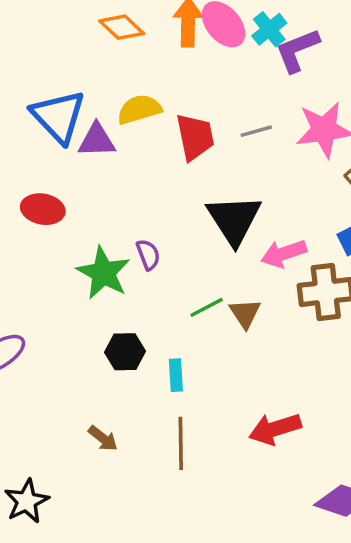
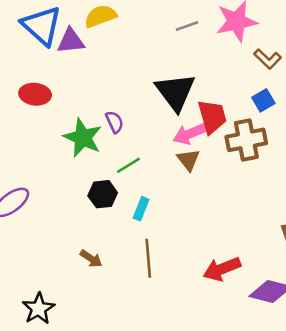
red trapezoid: (195, 137) -> (212, 117), moved
pink arrow: (284, 254) -> (189, 134), moved
green line: (207, 307) -> (128, 165), moved
cyan rectangle: (176, 375) -> (141, 209), turned 30
red arrow: (275, 429) -> (222, 269), moved

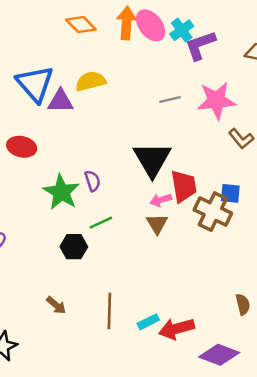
blue square: (263, 100) -> (230, 193), moved, turned 30
pink arrow: (189, 134) -> (161, 200), size x0.7
brown cross: (246, 140) -> (213, 212), turned 30
cyan rectangle: (141, 209) -> (148, 322), moved, turned 35

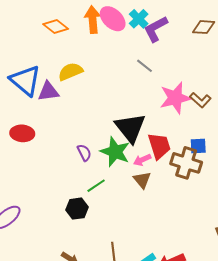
gray line: (170, 100) -> (144, 66), moved, turned 60
pink star: (216, 100) -> (175, 98), moved
green star: (61, 192) -> (115, 152), moved

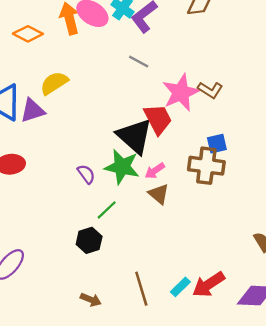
red trapezoid: (159, 146) -> (158, 119), moved

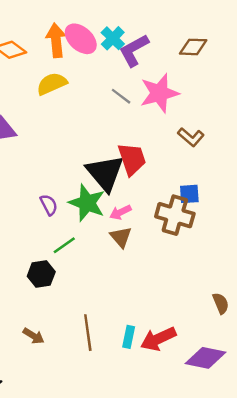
yellow semicircle: (54, 83) -> (52, 84), moved
pink star: (181, 93) -> (159, 93), moved
cyan rectangle: (180, 287) -> (129, 337), turned -42

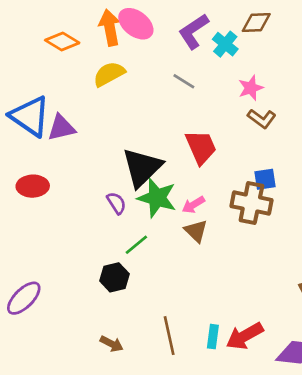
cyan cross: (113, 38) -> (225, 44), moved
pink star: (159, 93) -> (251, 88), moved, size x0.6
black triangle: (105, 173) -> (142, 167), moved, turned 30

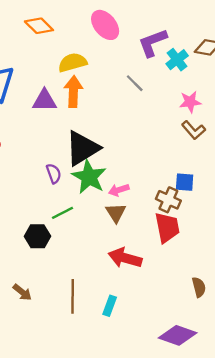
orange arrow: (110, 28) -> (73, 92), moved
purple triangle: (61, 128) -> (44, 101), moved
red trapezoid: (201, 147) -> (167, 227), moved
brown cross: (251, 203) -> (168, 200), size x0.7
red arrow: (245, 336) -> (125, 258), moved, turned 32

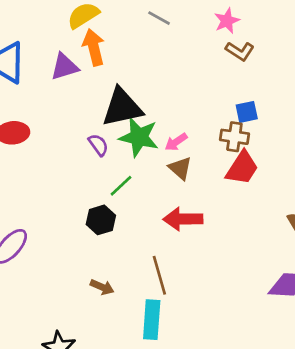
black triangle: (82, 148) -> (122, 107), turned 36
red trapezoid: (167, 227) -> (242, 168), turned 60
red arrow: (125, 258) -> (183, 219), moved
cyan rectangle: (110, 306) -> (152, 320), moved, size x1.6

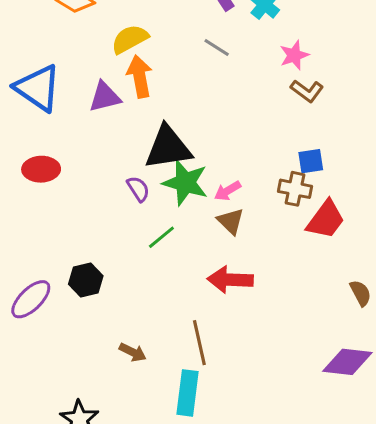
red trapezoid: (242, 168) -> (326, 220), moved
black hexagon: (101, 220) -> (86, 280), moved

